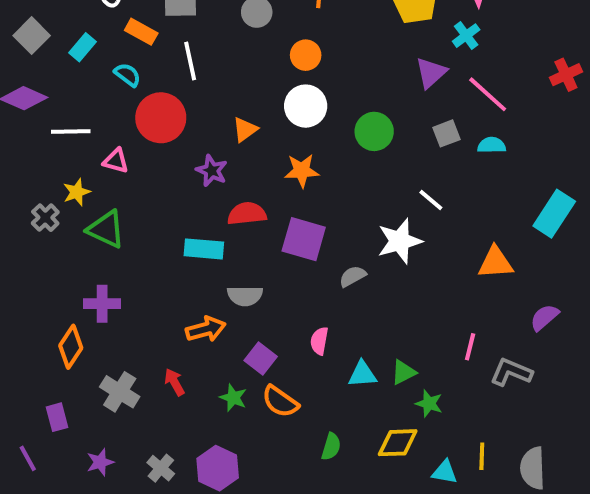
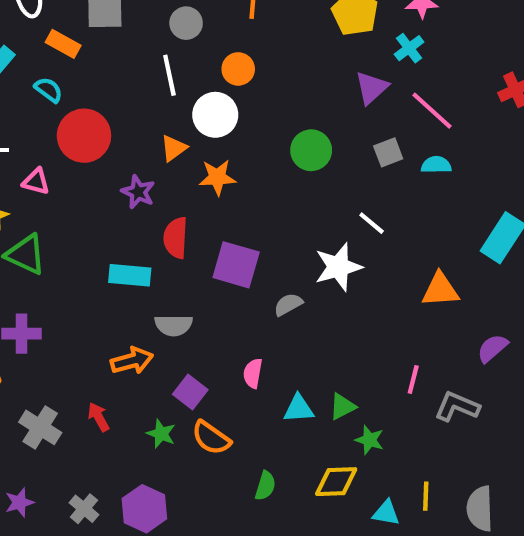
white line: (190, 61) -> (169, 75), moved
white circle: (306, 106) -> (215, 115), moved
orange star: (302, 171) -> (217, 177), moved
red semicircle: (247, 214) -> (176, 238), turned -81

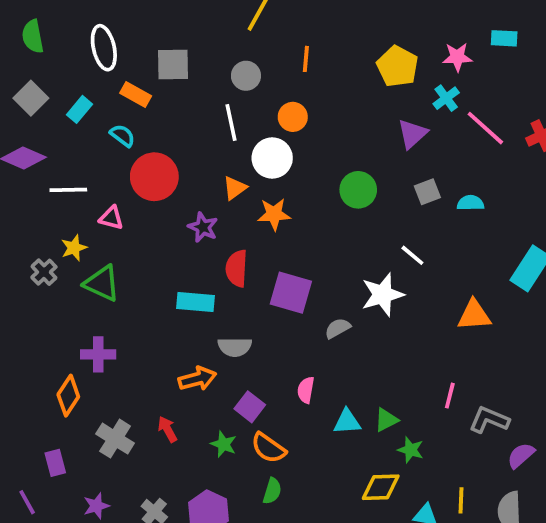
pink line: (432, 111) -> (485, 128), moved
purple semicircle: (492, 348) -> (521, 455), moved
green semicircle: (265, 486) -> (272, 491), moved

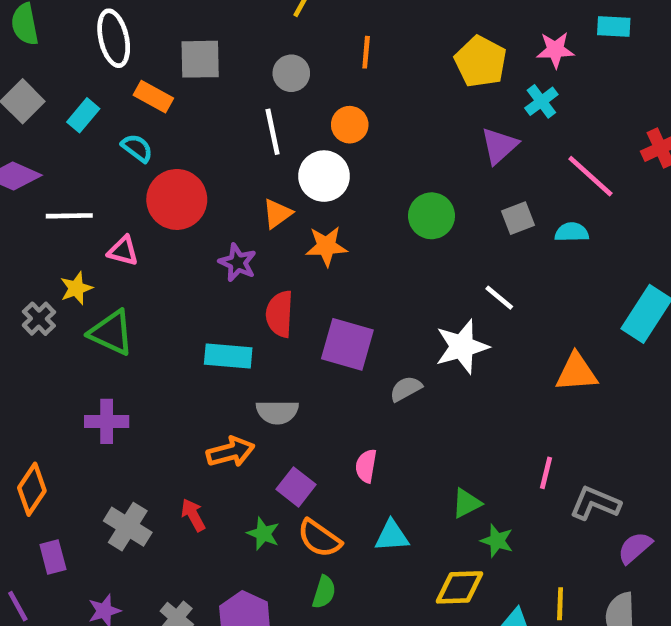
pink line: (485, 128) -> (590, 176), moved
orange diamond: (68, 396) -> (32, 489), moved
cyan triangle: (347, 422) -> (392, 536), moved

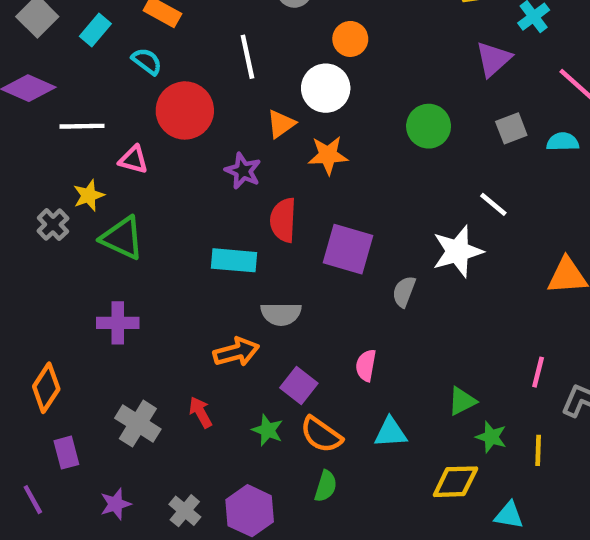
white line: (273, 132) -> (247, 57), moved
gray semicircle: (406, 389) -> (404, 292), turned -40
yellow line: (560, 604) -> (538, 450), moved

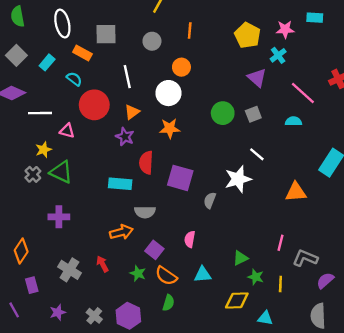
purple triangle: (493, 59) -> (257, 78), turned -36
orange triangle: (281, 124) -> (132, 112), moved
gray square: (511, 128) -> (253, 114), moved
gray cross: (53, 225) -> (33, 174), moved

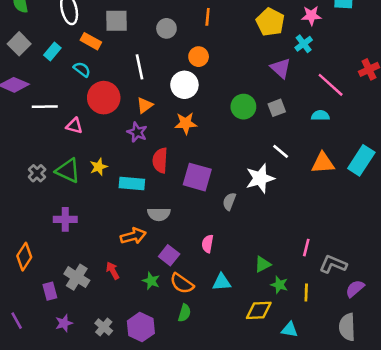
yellow star: (44, 150) -> (99, 167), moved
orange triangle: (296, 192) -> (323, 163), moved
purple rectangle: (32, 285) -> (50, 291), moved

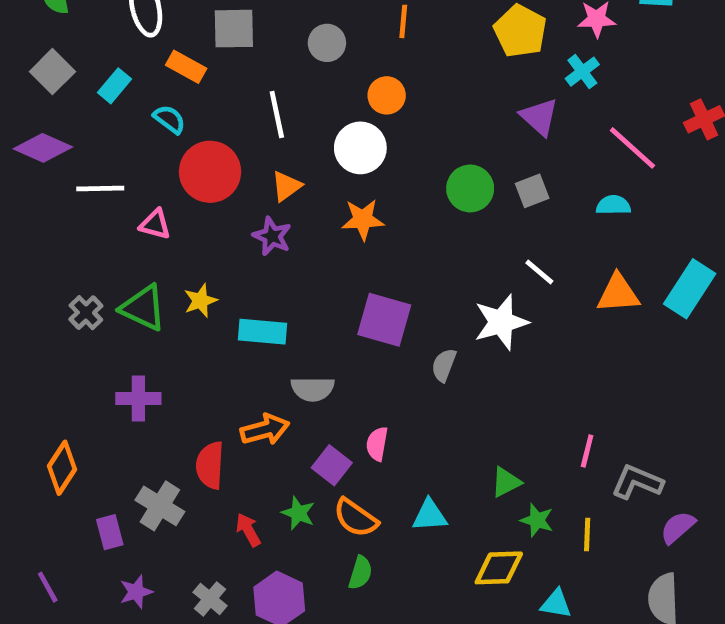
red semicircle: (160, 160) -> (210, 465), moved
pink semicircle: (208, 244) -> (377, 444), moved
red arrow: (113, 271) -> (248, 530), moved

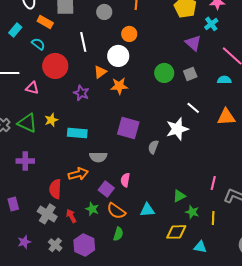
orange triangle: (286, 186) -> (100, 72), moved
gray cross: (160, 506) -> (47, 214), moved
purple rectangle: (110, 532) -> (13, 204), moved

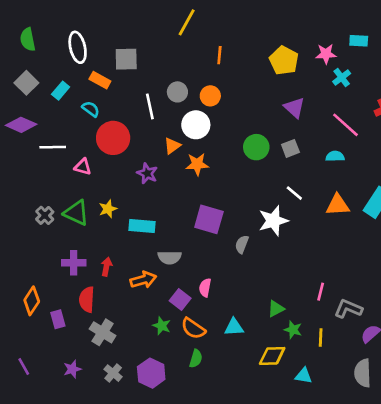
gray circle: (104, 12) -> (177, 92), moved
cyan cross: (211, 24) -> (342, 77), moved
red semicircle: (55, 189) -> (87, 299), moved
red arrow: (71, 216) -> (107, 267), moved, turned 40

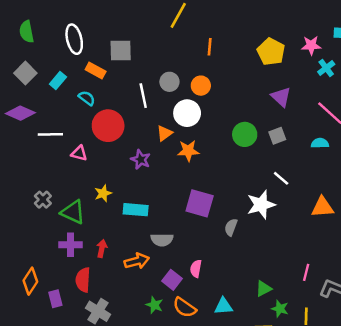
orange triangle: (338, 205) -> (322, 207), moved
green triangle: (76, 213) -> (73, 212), moved

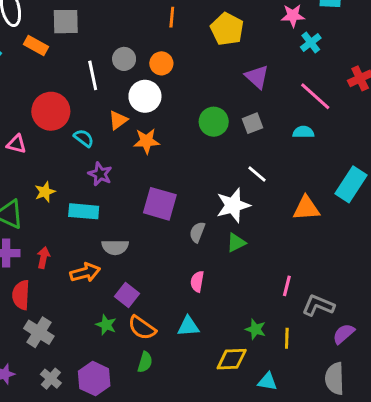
yellow pentagon: (271, 52) -> (227, 29), moved
cyan semicircle: (87, 98) -> (84, 138), moved
purple star: (141, 160) -> (100, 174), moved
pink semicircle: (196, 269) -> (197, 281), moved
green triangle: (264, 289) -> (236, 243), moved

